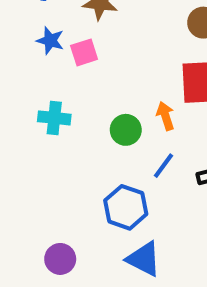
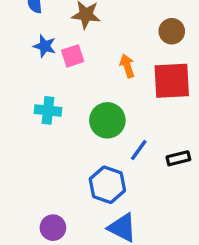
orange arrow: (165, 116) -> (127, 66), moved
green circle: (126, 130) -> (107, 120), size x1.4

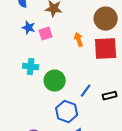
brown circle: (172, 31) -> (106, 19), size x1.5
green circle: (107, 120) -> (55, 81), moved

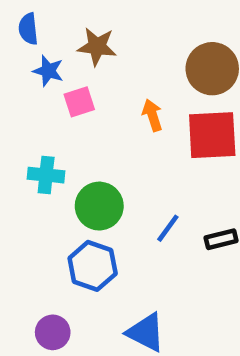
blue star: (29, 28) -> (48, 71), moved
blue hexagon: (67, 112) -> (93, 266), moved

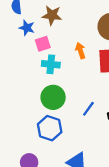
cyan cross: (46, 175) -> (51, 64), moved

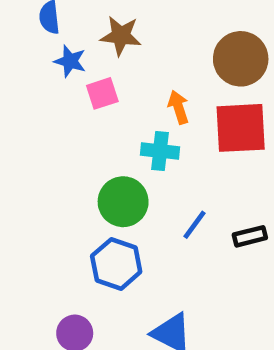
cyan cross: (51, 64) -> (160, 151), moved

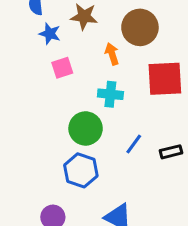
brown circle: (241, 59) -> (140, 27), moved
pink square: (102, 93) -> (62, 68), moved
orange arrow: (178, 107) -> (112, 54), moved

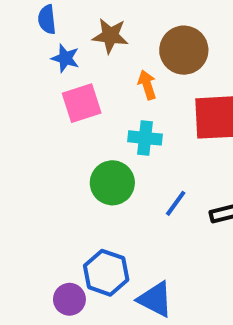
pink square: (62, 68) -> (82, 103), size x1.4
blue hexagon: (81, 170) -> (106, 273), moved

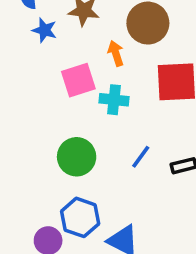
pink square: (82, 103) -> (78, 80), moved
green circle: (112, 183) -> (77, 157), moved

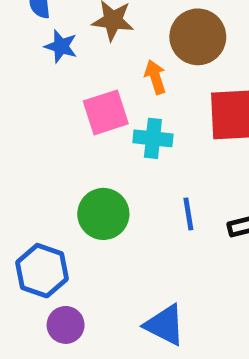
blue line: (141, 157) -> (188, 214), turned -45
blue hexagon: (80, 217) -> (42, 271), moved

